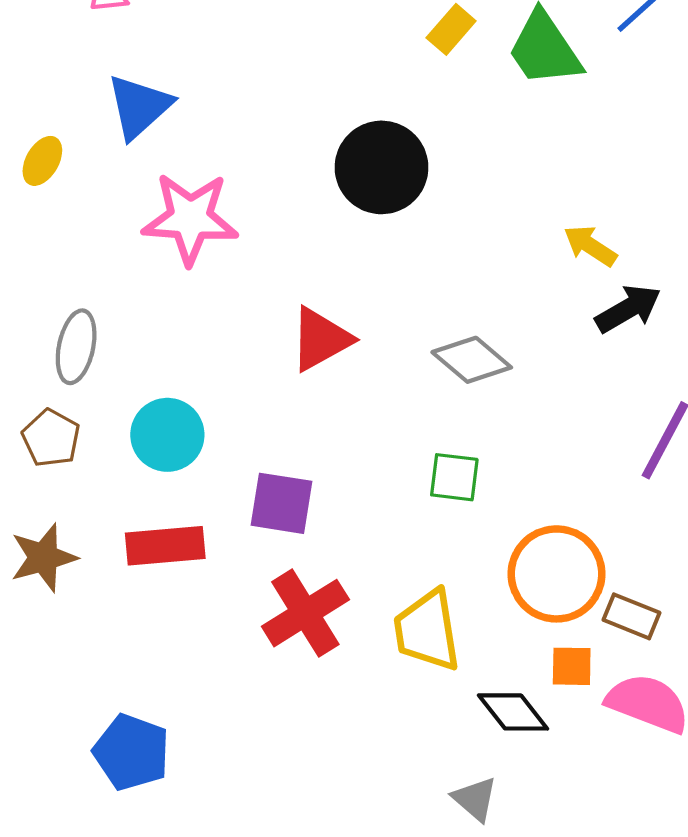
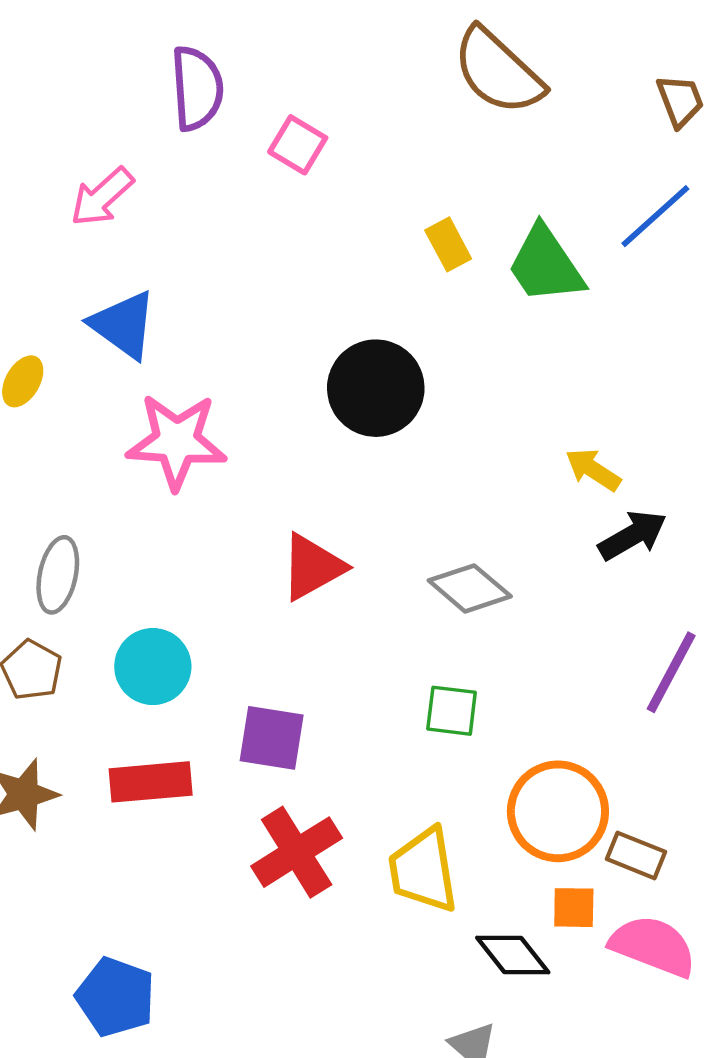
yellow rectangle: (451, 29) -> (448, 244), turned -69
blue triangle: (139, 107) -> (123, 325), turned -42

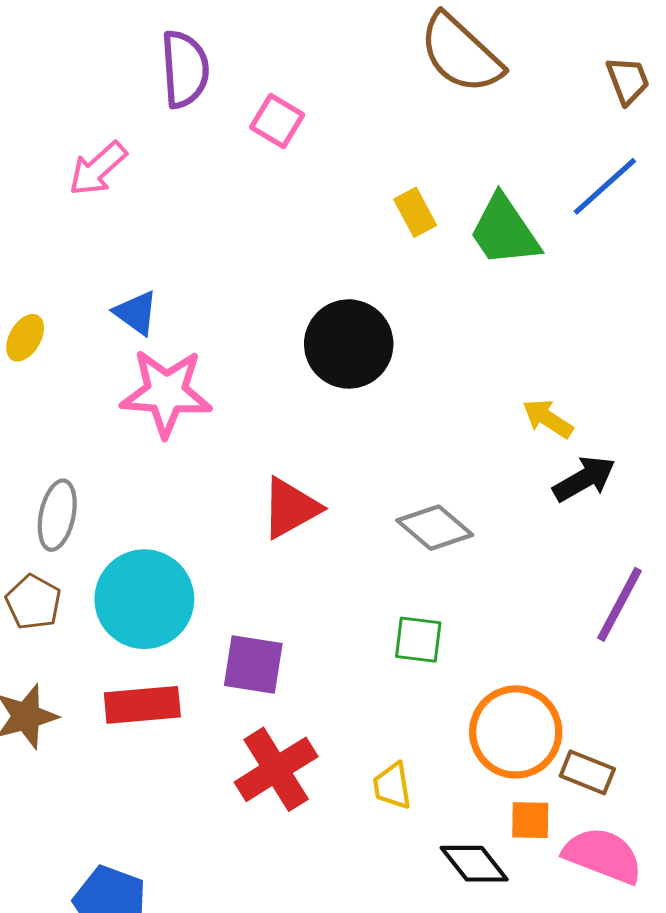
blue triangle: (123, 325) -> (136, 313), moved, size x0.7
cyan circle: (153, 667) -> (144, 599), size x1.4
yellow trapezoid: (423, 870) -> (392, 786), size x0.6

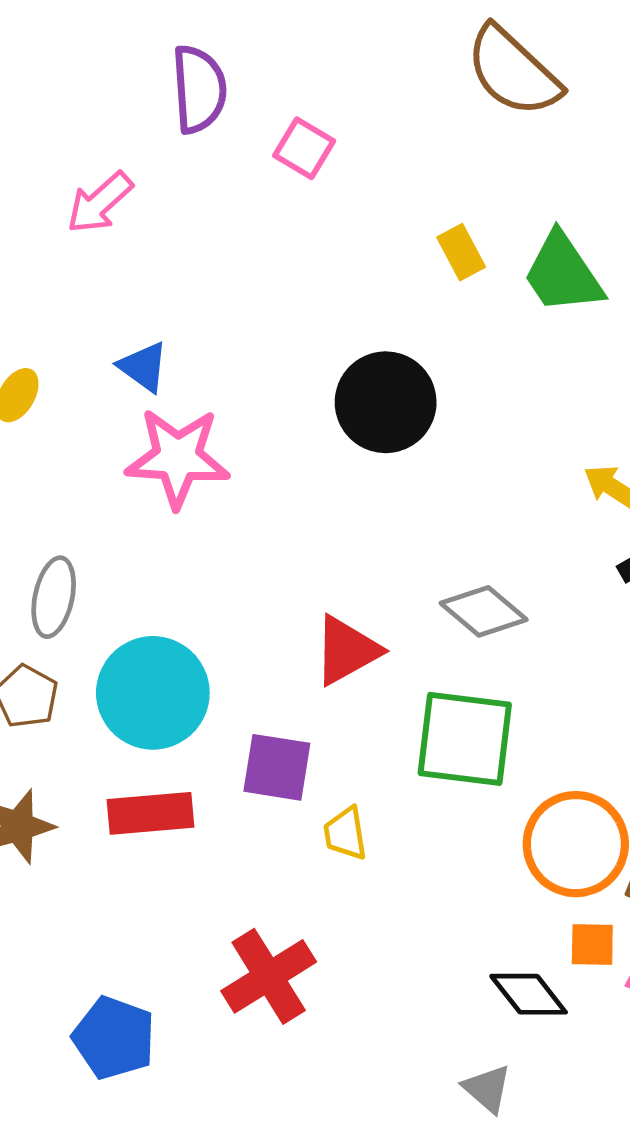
red triangle: (291, 508) -> (347, 650), moved
green square: (418, 640) -> (465, 739), size x1.8
red cross: (276, 769) -> (269, 976), moved
yellow trapezoid: (392, 786) -> (345, 833), moved

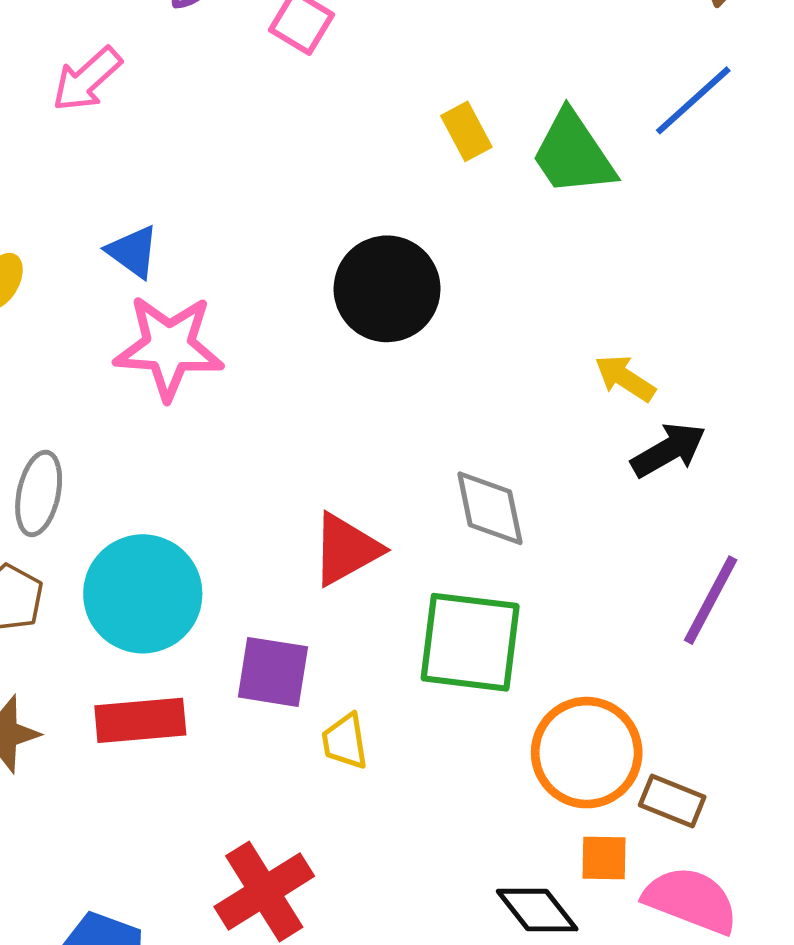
gray diamond: (484, 611) -> (490, 508), turned 38

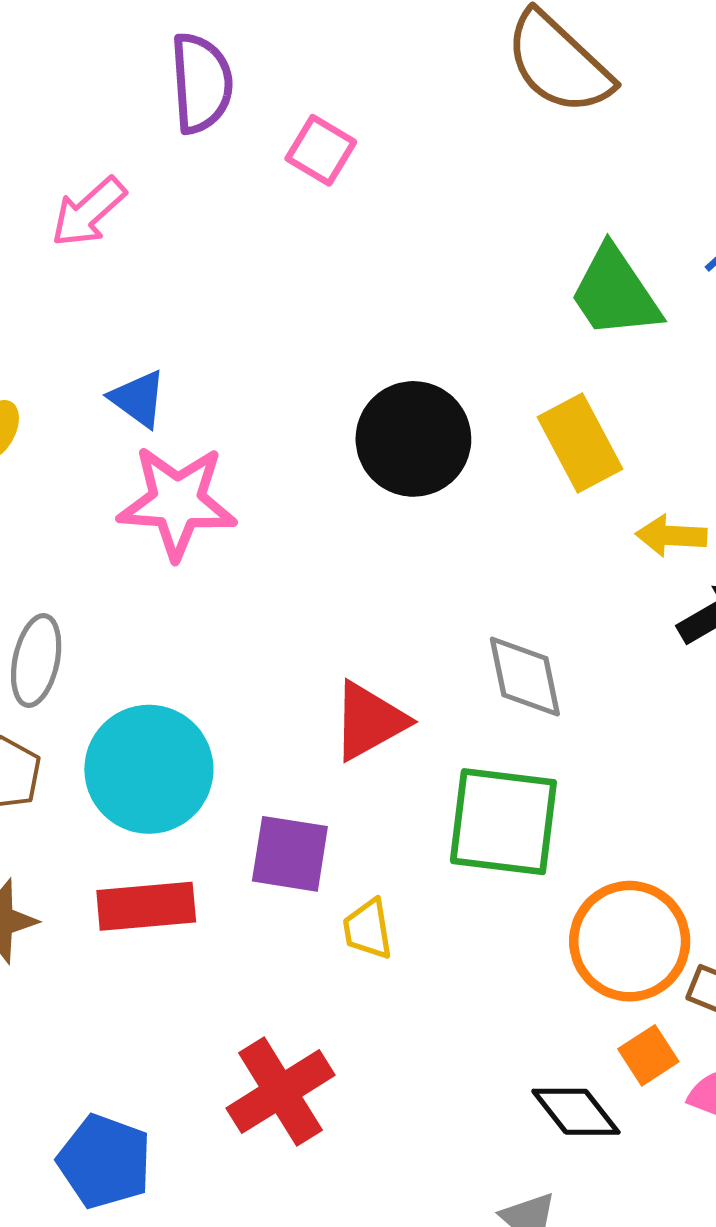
yellow rectangle: (466, 131) -> (580, 443), moved, size x1.5
yellow arrow: (625, 378) -> (671, 536), turned -30
orange square: (604, 858) -> (648, 1055), turned -34

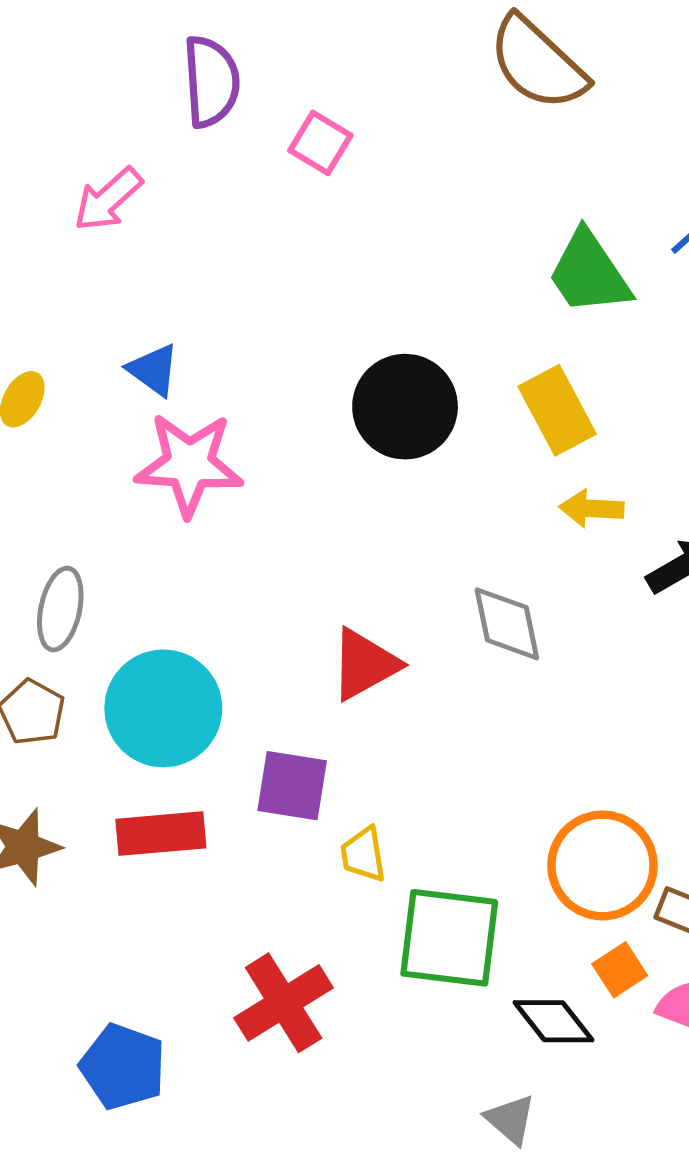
yellow arrow: (671, 536) -> (591, 508), moved
green square: (503, 822) -> (449, 938), moved

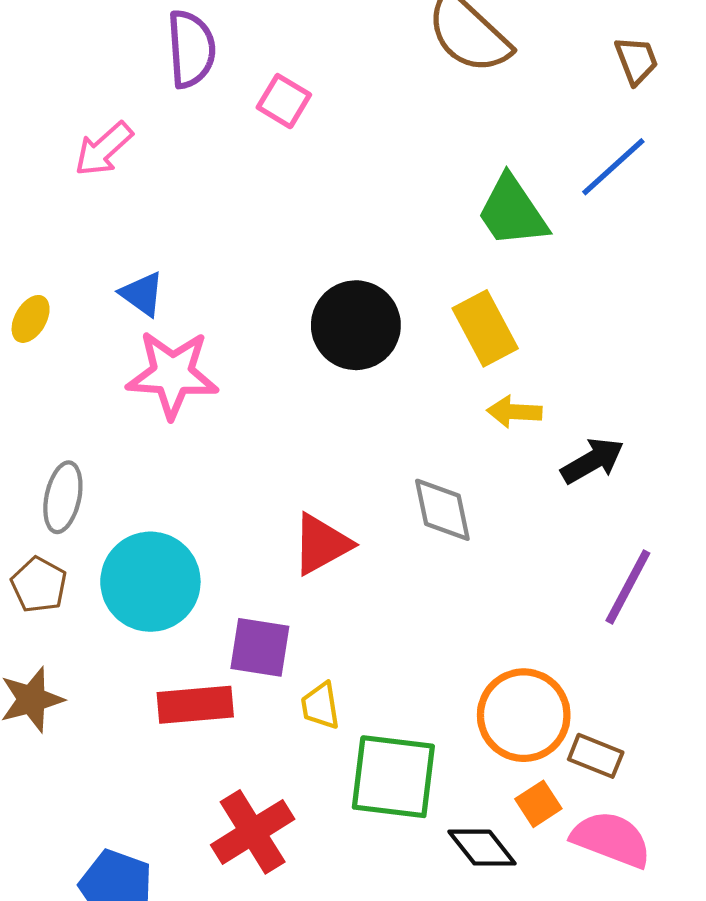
red rectangle: (161, 834) -> (195, 705), moved

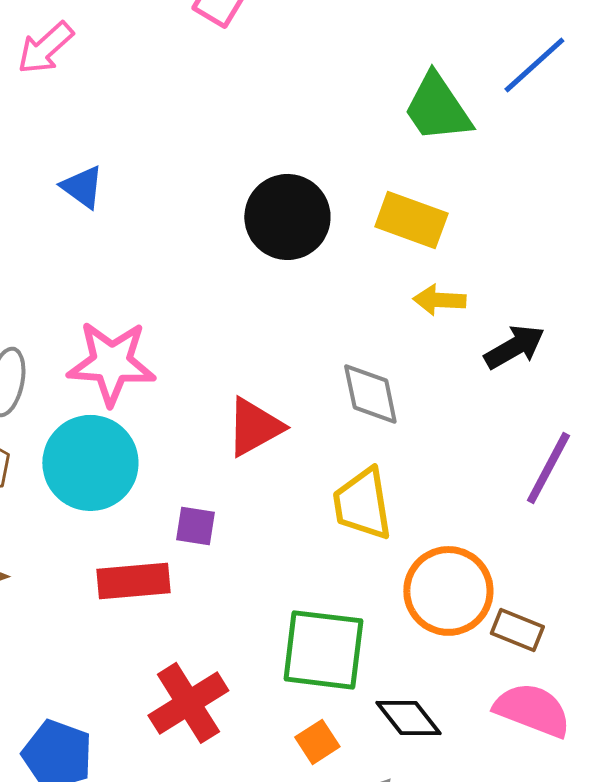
yellow rectangle: (485, 328) -> (411, 220), turned -42
pink star: (172, 374) -> (111, 363), moved
purple square: (260, 647) -> (195, 526), size x0.7
yellow trapezoid: (320, 706) -> (362, 504), moved, size x1.6
orange square: (538, 804) -> (317, 742), moved

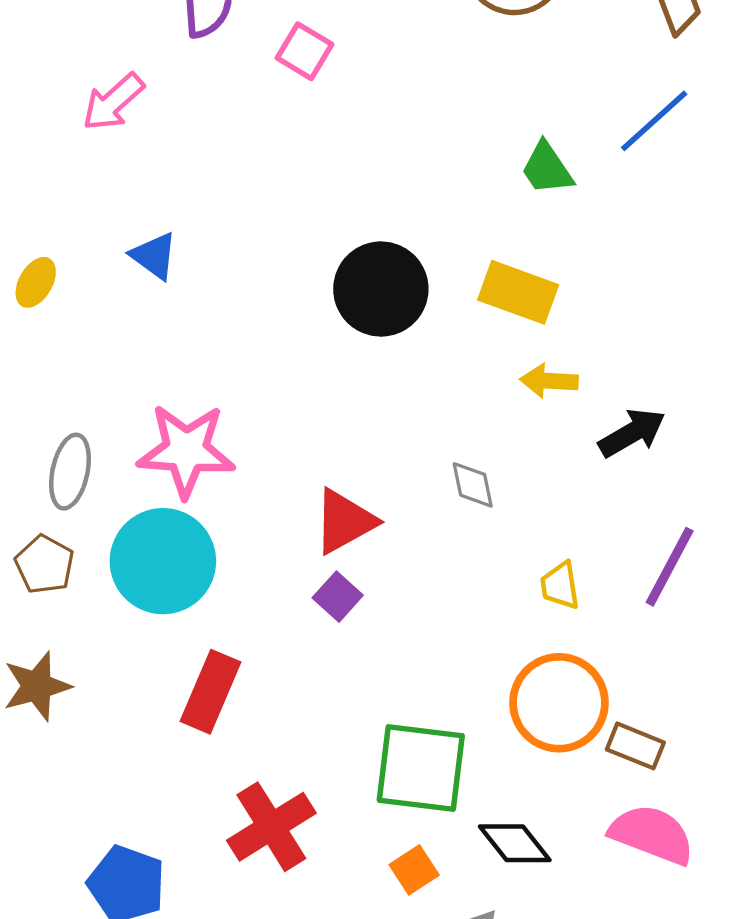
green trapezoid: (437, 108) -> (547, 168), size x0.7
gray diamond: (370, 394) -> (473, 485), size x0.7
yellow trapezoid: (362, 504) -> (560, 586), moved, size x0.6
purple square: (195, 526) -> (338, 597), moved, turned 33
red rectangle: (133, 581) -> (211, 692), turned -62

